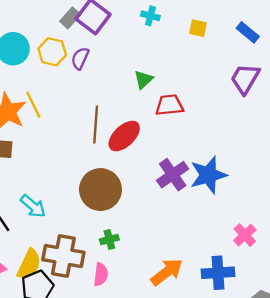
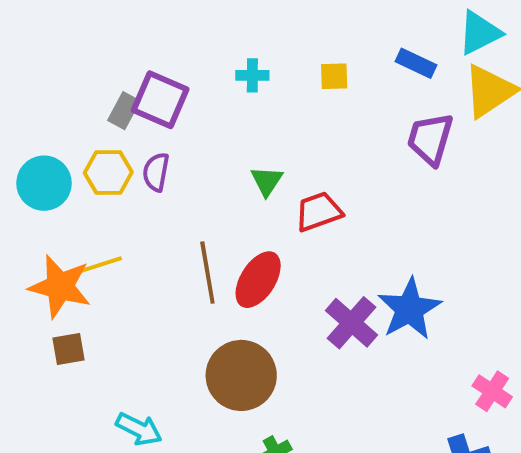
yellow line: (33, 105) -> (99, 265), turned -68

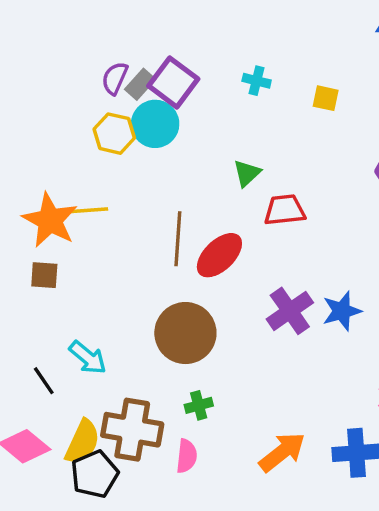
purple semicircle: (156, 172) -> (115, 78), moved
cyan circle: (44, 183) -> (155, 124), moved
blue star: (409, 309) -> (342, 311), size x0.7

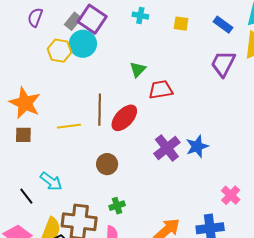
purple semicircle: (115, 78) -> (35, 17), moved
yellow line: (87, 210) -> (69, 126), moved
brown circle: (185, 333) -> (107, 164), size x0.6

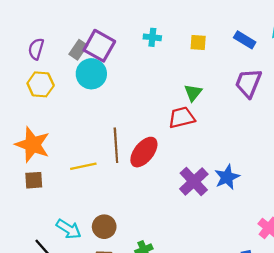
yellow hexagon: (60, 51) -> (41, 84), moved
green triangle: (138, 69) -> (193, 93), moved
brown circle: (107, 164) -> (104, 227), moved

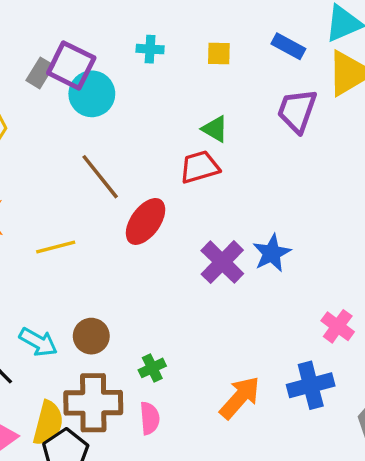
cyan circle: (91, 74) -> (92, 94), moved
green triangle: (193, 93) -> (215, 129), turned -36
brown line: (116, 145) -> (100, 177), moved, turned -32

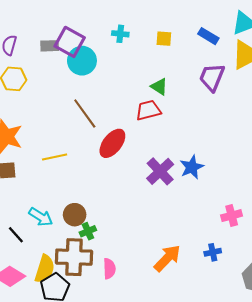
gray rectangle: (40, 73) -> (50, 46), turned 54
pink cross: (338, 326) -> (232, 216), turned 36
green cross: (152, 368) -> (88, 231), moved
blue cross: (311, 385) -> (213, 252), size x0.6

